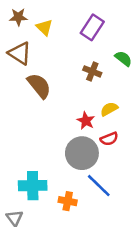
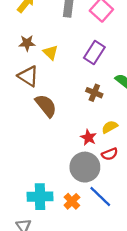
orange cross: (68, 201) -> (72, 201), moved, turned 35

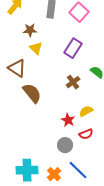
brown star: (27, 43) -> (30, 30), moved
brown cross: (94, 93) -> (73, 82), turned 32
gray circle: (85, 167) -> (65, 145), size x0.6

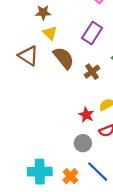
brown semicircle: (32, 93) -> (64, 58), moved

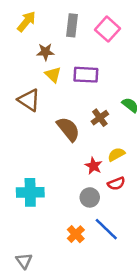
purple rectangle: (92, 33) -> (86, 75), moved, turned 60
brown semicircle: (64, 58) -> (68, 129), moved
cyan cross: (40, 172) -> (30, 192), moved

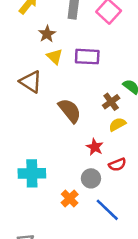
brown star: (45, 52) -> (47, 34), turned -30
brown cross: (100, 118) -> (111, 102), moved
yellow semicircle: (116, 154) -> (117, 124), moved
orange cross: (76, 234) -> (70, 198), moved

